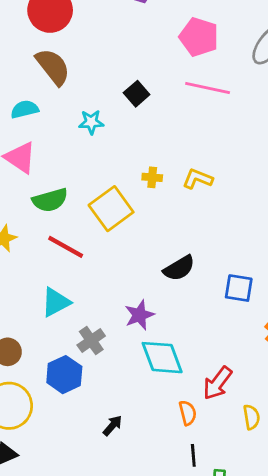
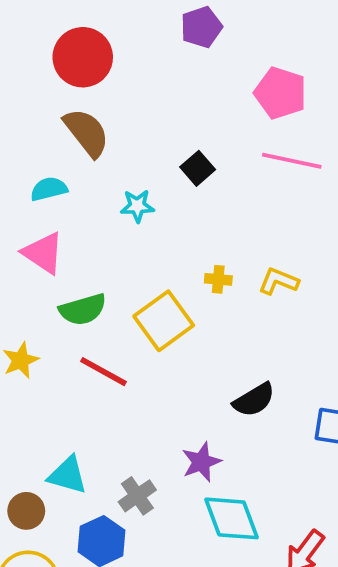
cyan triangle: (56, 302) -> (68, 475), moved, turned 44

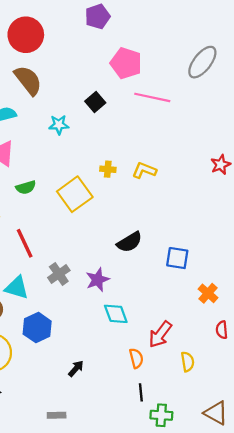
pink pentagon: (280, 93) -> (126, 63), moved
green semicircle: (83, 309) -> (26, 187), size x0.7
red line: (103, 372) -> (25, 243), moved, turned 36
gray cross: (137, 496) -> (59, 274), moved
cyan diamond: (231, 518) -> (116, 314), size x0.7

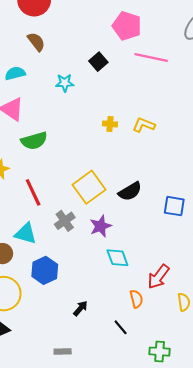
brown semicircle: (28, 80) -> (36, 42), size x0.7
green semicircle: (26, 187) -> (34, 141), size x1.4
yellow square: (75, 194) -> (89, 187), moved
black line: (141, 392) -> (121, 327), moved, turned -35

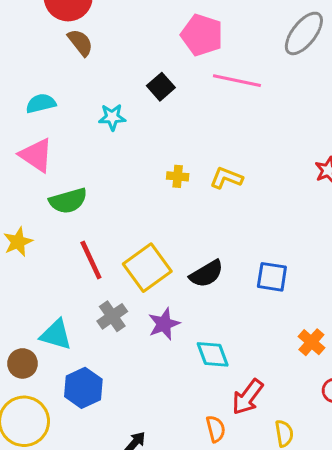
brown semicircle: (36, 42) -> (80, 43), moved
red line: (33, 192) -> (91, 260), moved
blue square: (174, 206) -> (272, 277), moved
cyan diamond: (117, 258) -> (213, 354), moved

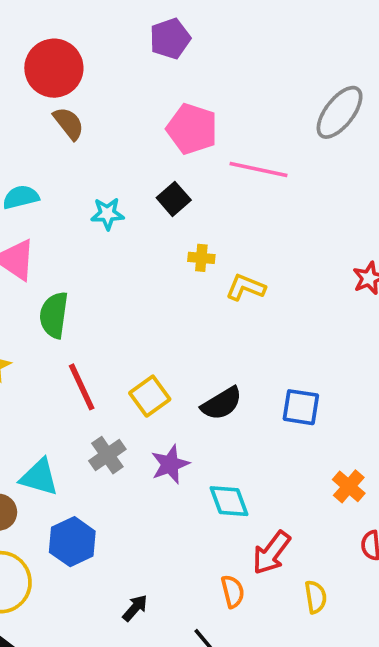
pink pentagon: (202, 35) -> (192, 129), moved
black square: (161, 87) -> (174, 199), moved
yellow cross: (178, 176) -> (201, 258), moved
green semicircle: (68, 201) -> (54, 315), turned 114
yellow square: (147, 268) -> (150, 396), size x0.7

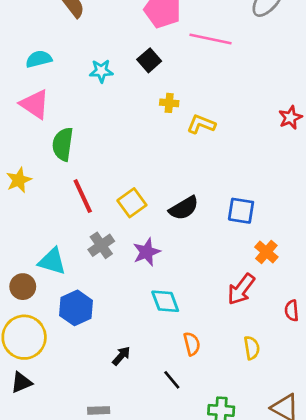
orange cross: (349, 486) -> (266, 252), moved
cyan diamond: (229, 501) -> (165, 301), moved
red arrow: (271, 553) -> (241, 289), moved

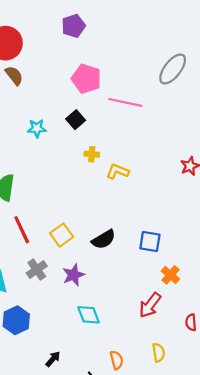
orange semicircle: (192, 344) -> (117, 360), moved

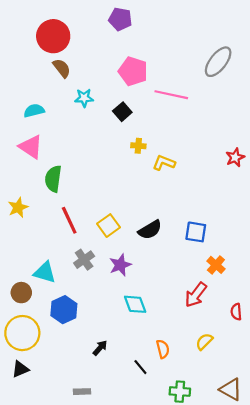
purple pentagon: (73, 26) -> (120, 19), turned 30
cyan star: (37, 128) -> (84, 98), moved
yellow semicircle: (159, 353) -> (204, 342), turned -126

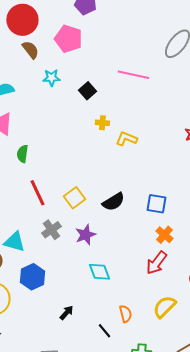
pink pentagon: (133, 71) -> (68, 39), moved
green semicircle: (53, 179) -> (22, 154), size x0.7
orange cross: (216, 265) -> (164, 235), moved
yellow semicircle: (204, 342) -> (164, 307), size x1.4

